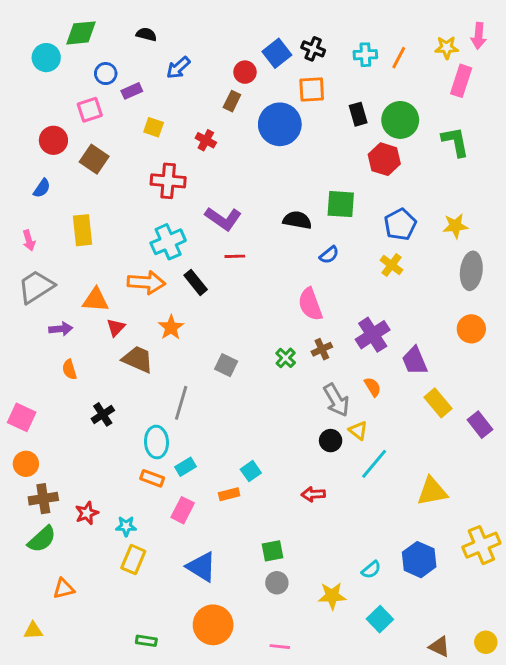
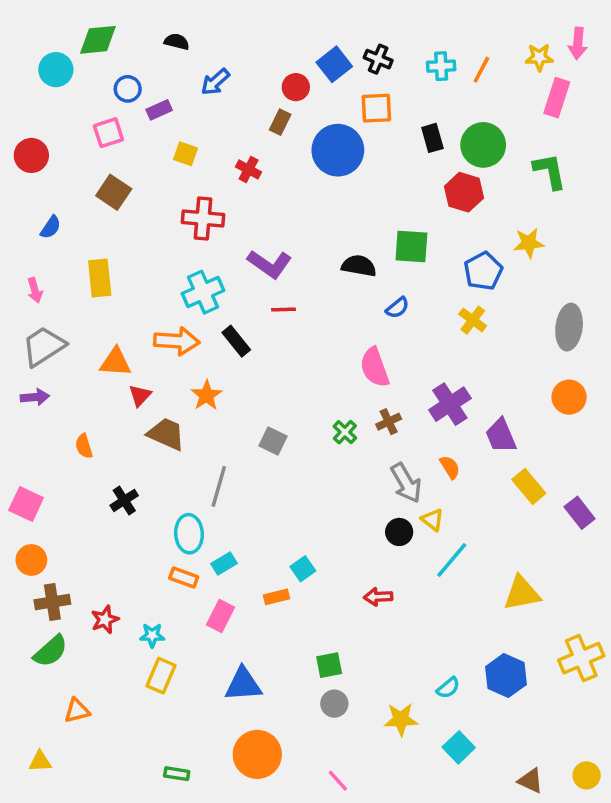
red circle: (53, 140) -> (31, 155), moved
yellow star: (455, 226) -> (529, 243), moved
purple arrow: (61, 329) -> (35, 397), moved
blue triangle: (201, 567) -> (243, 684), turned -36
pink line: (280, 647) -> (338, 781), turned 42

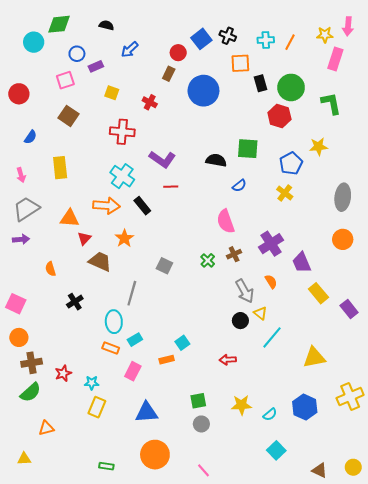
orange square: (376, 108) -> (240, 63), moved
cyan cross: (203, 292) -> (122, 176), turned -30
yellow star: (401, 719) -> (241, 405), moved

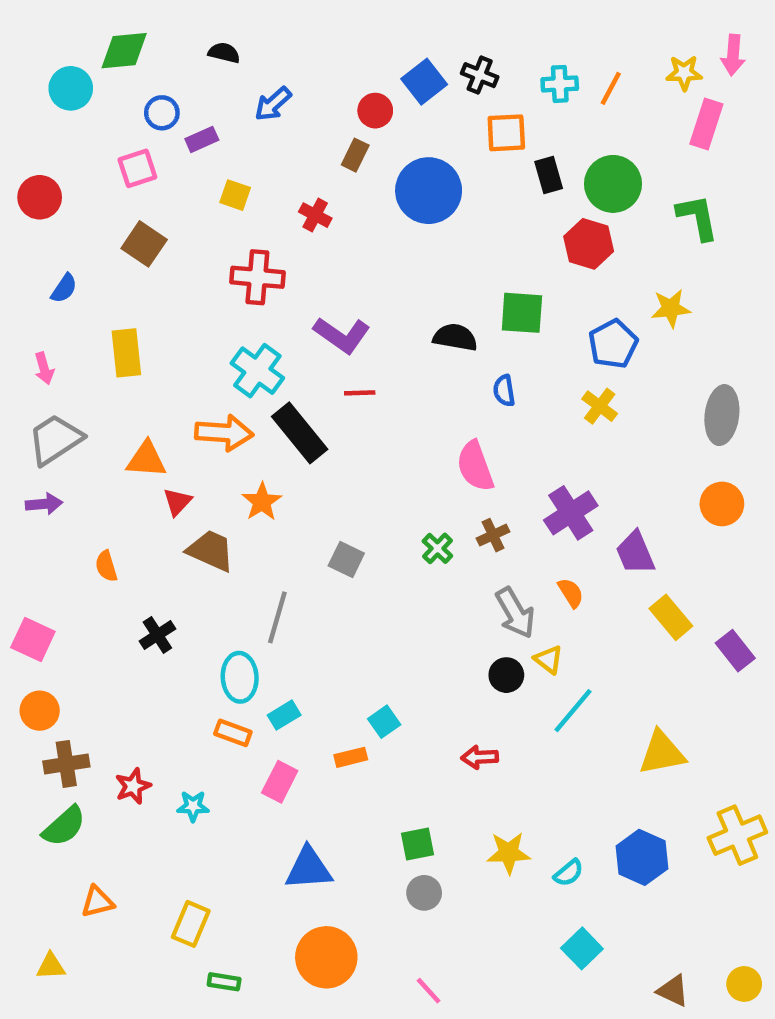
blue semicircle: (239, 186) -> (504, 391), turned 120
black rectangle: (142, 206) -> (300, 433), size x1.5
yellow rectangle: (97, 407) -> (191, 924), moved

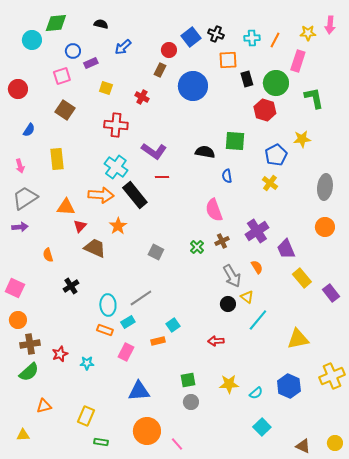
pink rectangle: (706, 124) -> (298, 61), moved
gray line: (277, 617) -> (141, 298), moved, turned 40
pink line: (429, 991) -> (177, 444), moved

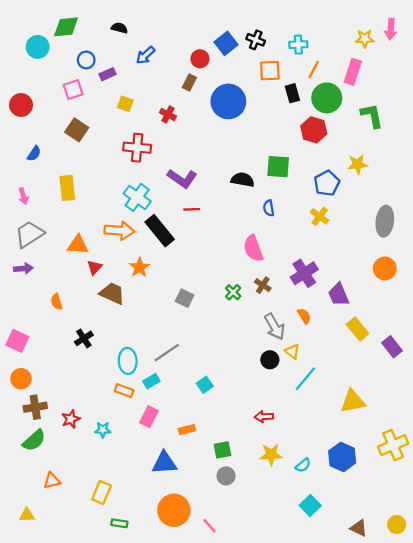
orange line: (275, 40) -> (314, 69), moved
brown cross: (222, 241) -> (263, 285), turned -32
orange rectangle: (158, 341) -> (187, 430), moved
red arrow: (216, 341) -> (264, 417), moved

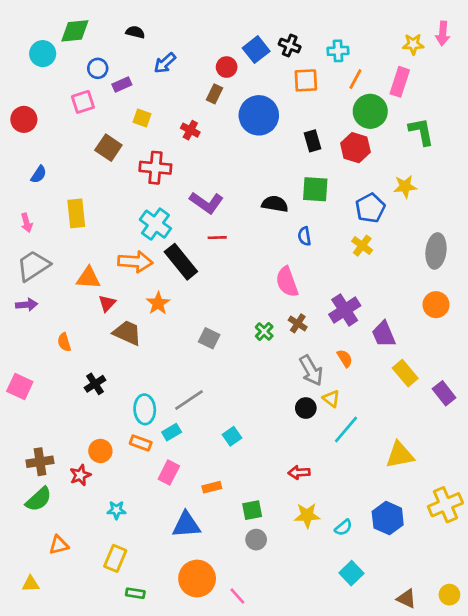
black rectangle: (292, 93) -> (312, 141), moved
brown square: (77, 130) -> (108, 148), moved
orange circle: (21, 379) -> (100, 451), moved
cyan star: (103, 430) -> (116, 510), moved

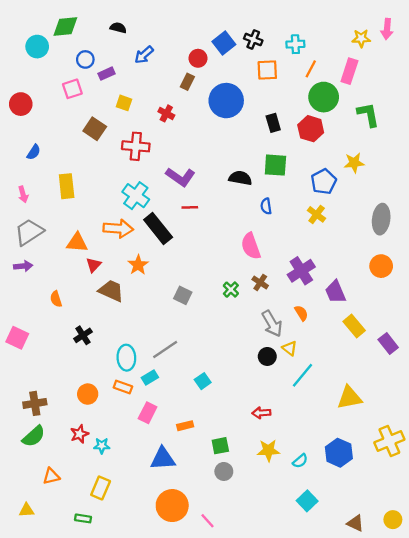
red star: (80, 475) -> (79, 434), moved
green rectangle: (135, 593) -> (83, 518), moved

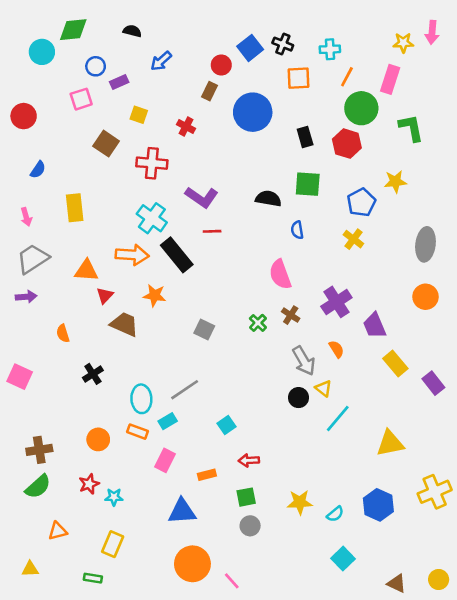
orange star: (138, 265) -> (154, 295), turned -30
red arrow: (261, 413) -> (249, 460), moved

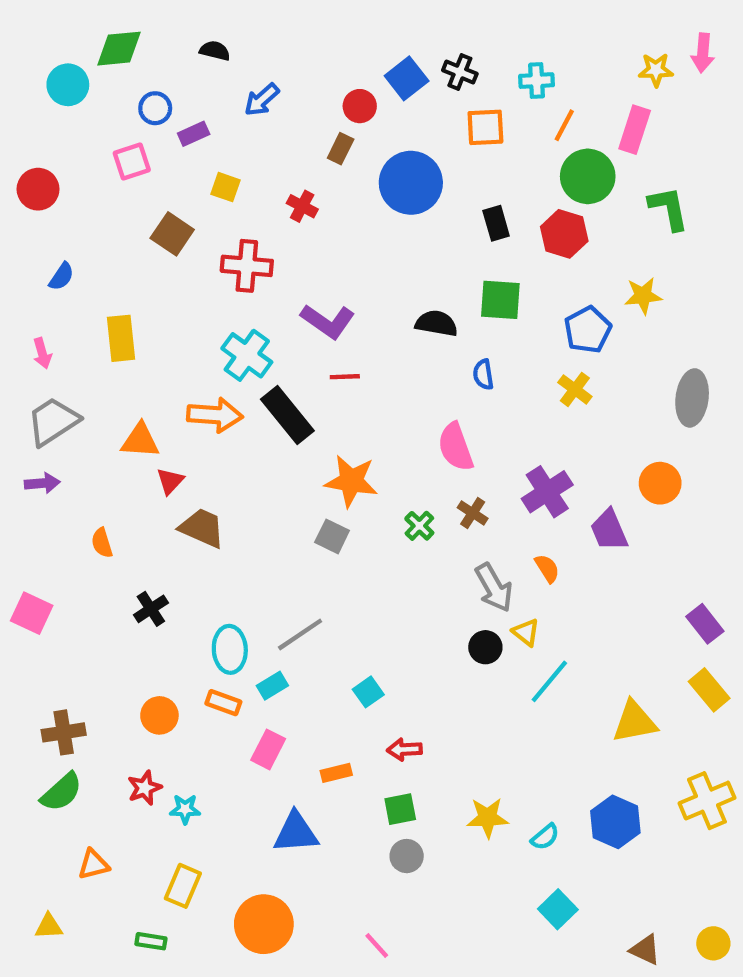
orange star: (154, 295) -> (351, 481), moved, size x1.4
orange circle: (425, 297) -> (660, 483), moved
yellow rectangle: (395, 363) -> (709, 690), moved
orange circle: (192, 564) -> (264, 924), moved

